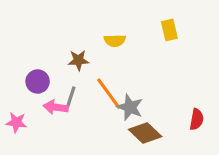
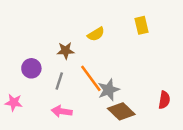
yellow semicircle: (115, 41) -> (96, 34), turned -30
pink arrow: (56, 107) -> (62, 111), moved
gray star: (130, 107) -> (109, 90), turned 30

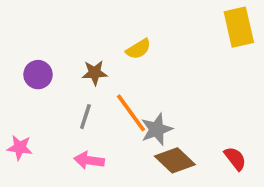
yellow rectangle: (141, 25) -> (239, 27), moved, size x1.5
purple circle: (31, 68) -> (38, 75), moved
red semicircle: (164, 100) -> (235, 159), moved, turned -48

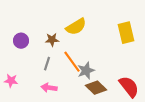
yellow rectangle: (239, 27) -> (126, 33), moved
yellow semicircle: (138, 49) -> (76, 27), size x1.5
red semicircle: (235, 159) -> (129, 87), size x1.6

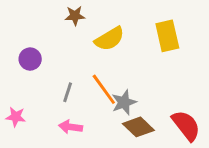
yellow rectangle: (126, 33) -> (167, 36), moved
brown star: (52, 40) -> (75, 16), moved

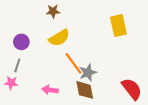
yellow semicircle: (110, 39) -> (59, 38), moved
gray line: (68, 92) -> (17, 65), moved
brown diamond: (138, 127) -> (85, 90), moved, turned 35

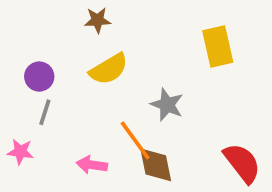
orange line: (73, 63) -> (135, 140), moved
gray line: (17, 65) -> (45, 112), moved
gray star: (88, 73) -> (167, 105), moved, turned -30

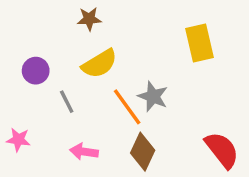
gray line: (45, 112) -> (67, 102), moved, turned -45
orange line: (135, 140) -> (127, 107), moved
brown diamond: (156, 165) -> (143, 152), turned 36

